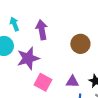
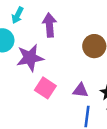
cyan arrow: (14, 24) -> (17, 15), turned -136

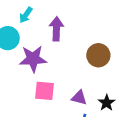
pink square: (45, 88) -> (45, 91), turned -35

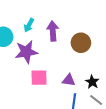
cyan arrow: (26, 15) -> (29, 25), moved
purple arrow: (56, 29) -> (53, 31), moved

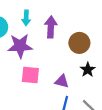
cyan arrow: (29, 25) -> (26, 18), turned -32
black star: (92, 82) -> (88, 70), moved

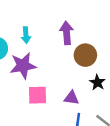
purple arrow: (51, 27) -> (67, 33), moved

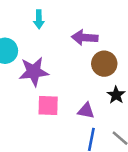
purple arrow: (67, 33) -> (85, 38), turned -85
cyan arrow: (26, 35) -> (39, 19), moved

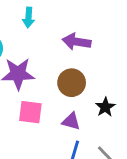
brown circle: (104, 64) -> (72, 83), moved

